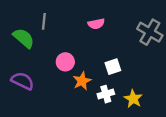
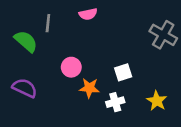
pink semicircle: (96, 24) -> (88, 14), moved
orange star: (82, 81) -> (89, 88), turned 30
yellow star: (133, 99) -> (157, 101), moved

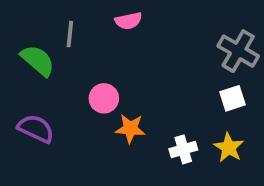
white square: (123, 72) -> (232, 98), moved
white cross: (115, 102) -> (183, 149), moved

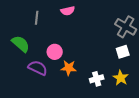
green semicircle: (38, 61) -> (21, 44), moved
purple semicircle: (36, 129) -> (38, 68), moved

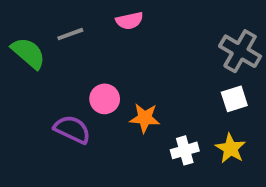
gray line: (37, 18) -> (70, 34), turned 64
green semicircle: (21, 44) -> (28, 53), moved
orange star: (69, 68) -> (145, 118), moved

